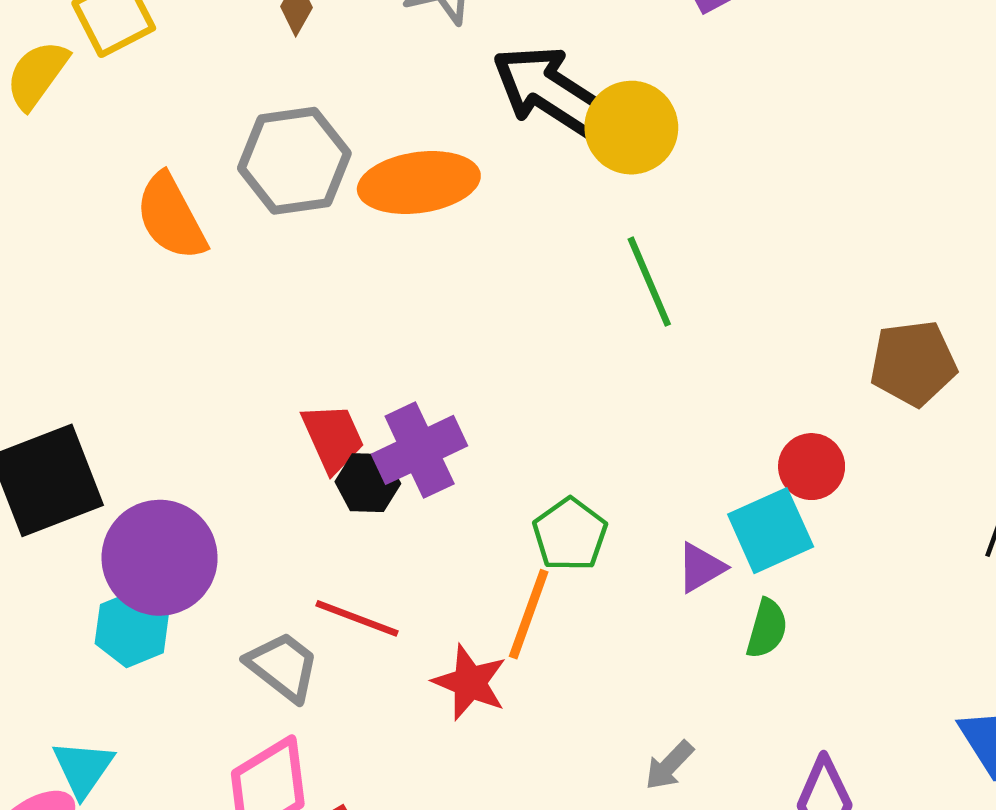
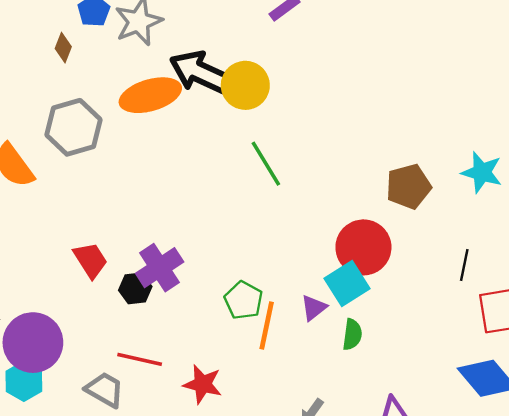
orange ellipse: (419, 183) -> (150, 95), moved
red trapezoid: (333, 438) -> (90, 260), moved
red circle: (812, 467) -> (363, 247), size x1.6
orange line: (529, 614) -> (267, 326), moved

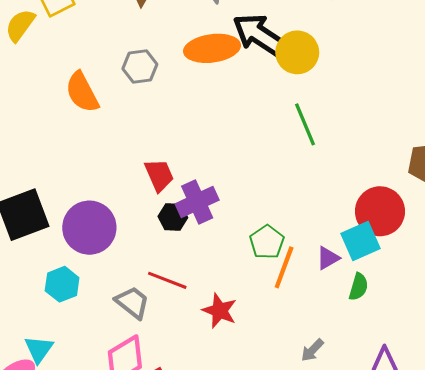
gray hexagon: (73, 127) -> (140, 66), size x0.7
red trapezoid: (90, 260) -> (159, 175), moved
purple circle: (33, 343) -> (89, 228), moved

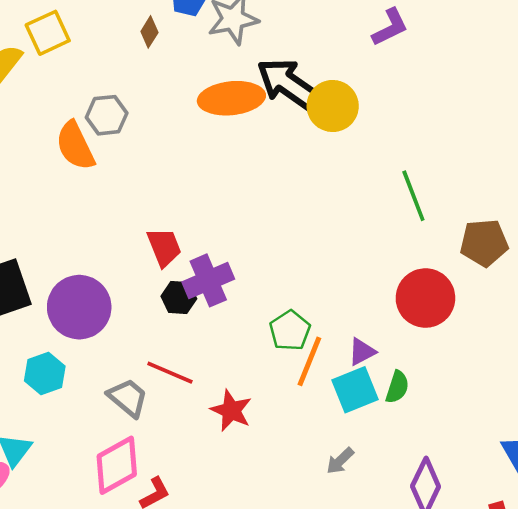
gray hexagon: (140, 66) -> (107, 115), moved
green line: (305, 124) -> (413, 196), moved
cyan square: (361, 241) -> (355, 390), moved

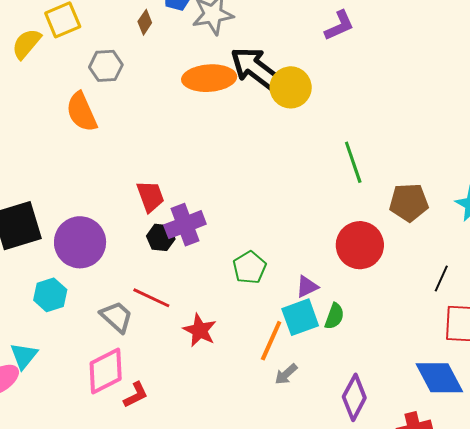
gray hexagon: (107, 115) -> (106, 66), moved
orange line: (309, 361) -> (271, 341), moved

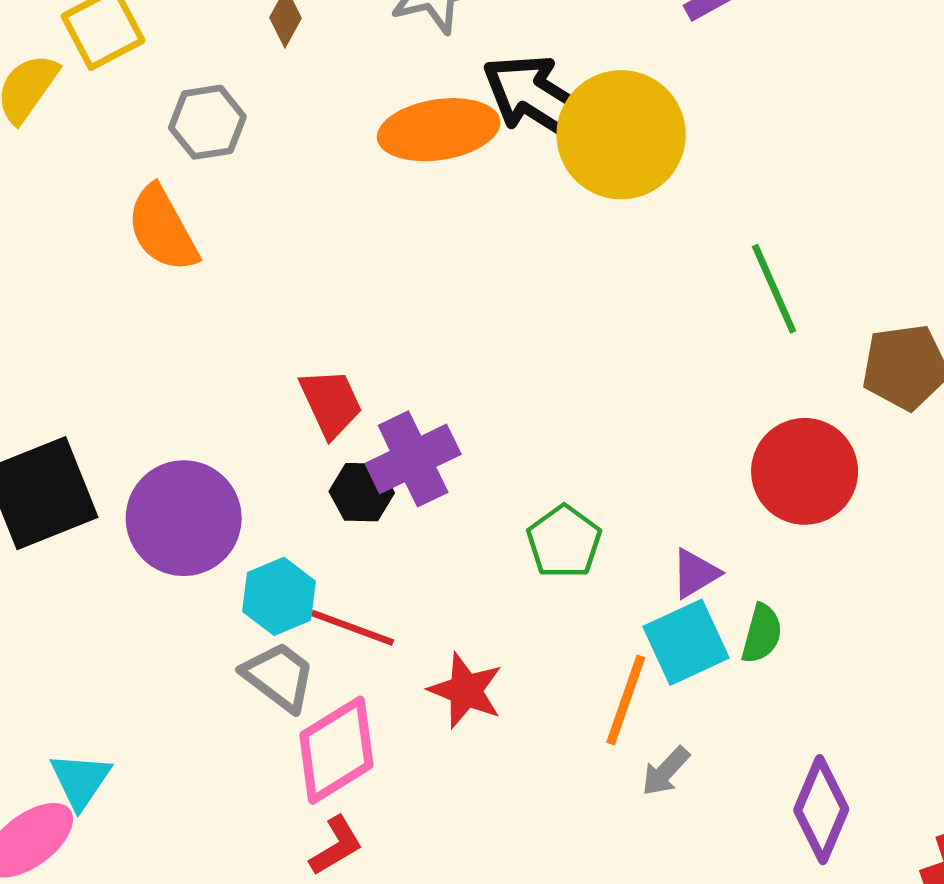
yellow circle: (291, 87) -> (621, 135), size x1.4
cyan hexagon: (50, 295) -> (279, 596), moved
pink diamond: (106, 371) -> (336, 750), moved

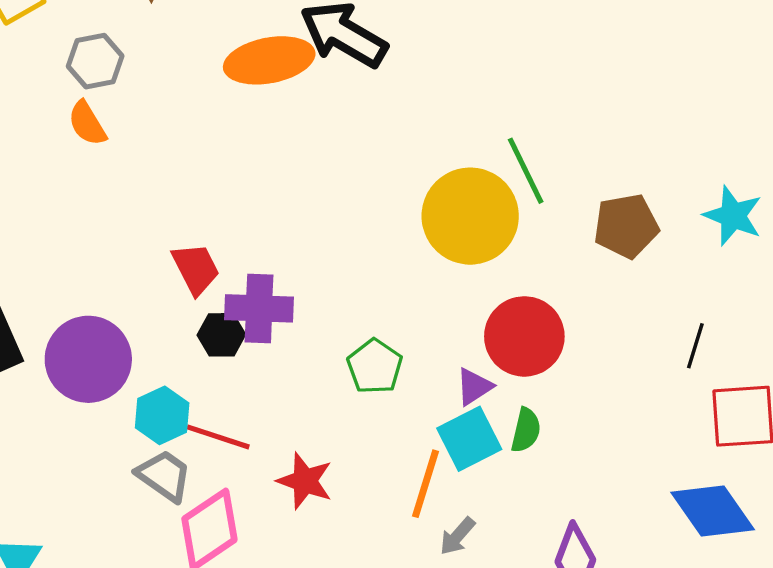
yellow circle: (621, 135) -> (470, 216), moved
orange semicircle: (162, 229) -> (87, 123), moved, size x0.7
purple cross: (413, 459) -> (259, 308), turned 30
red circle: (805, 471) -> (524, 336), moved

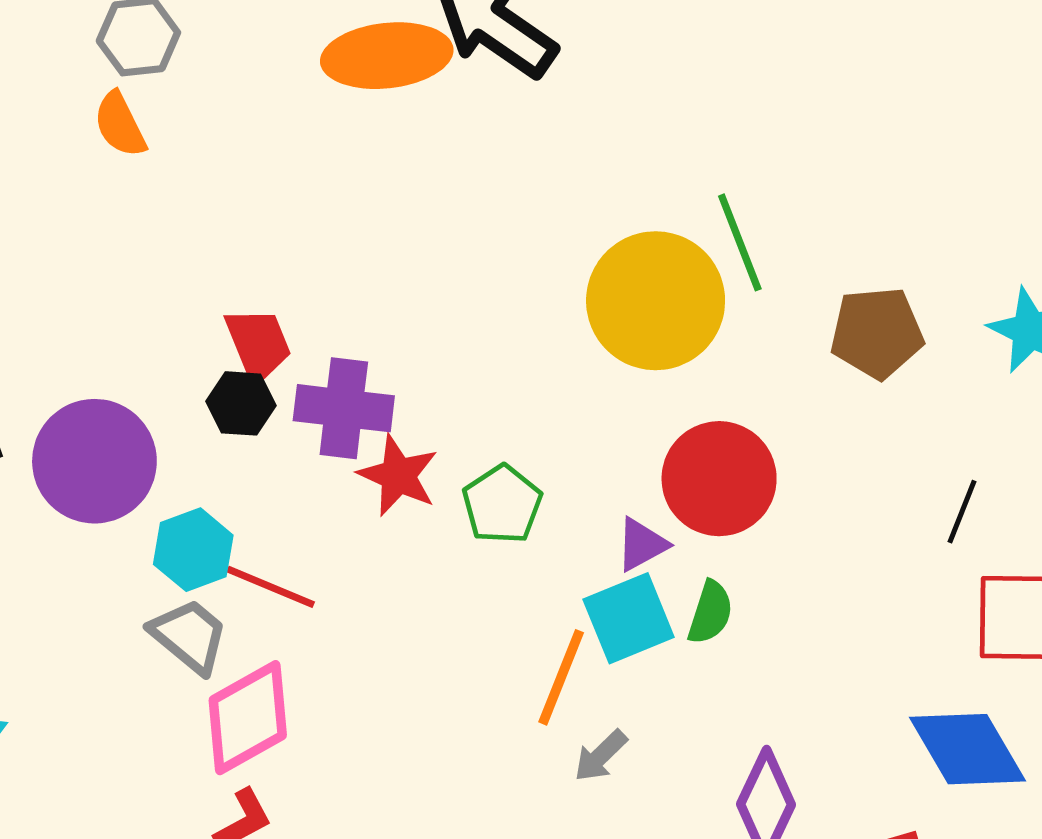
black hexagon: (221, 335) -> (241, 403), moved
red star: (305, 481) -> (398, 476), moved

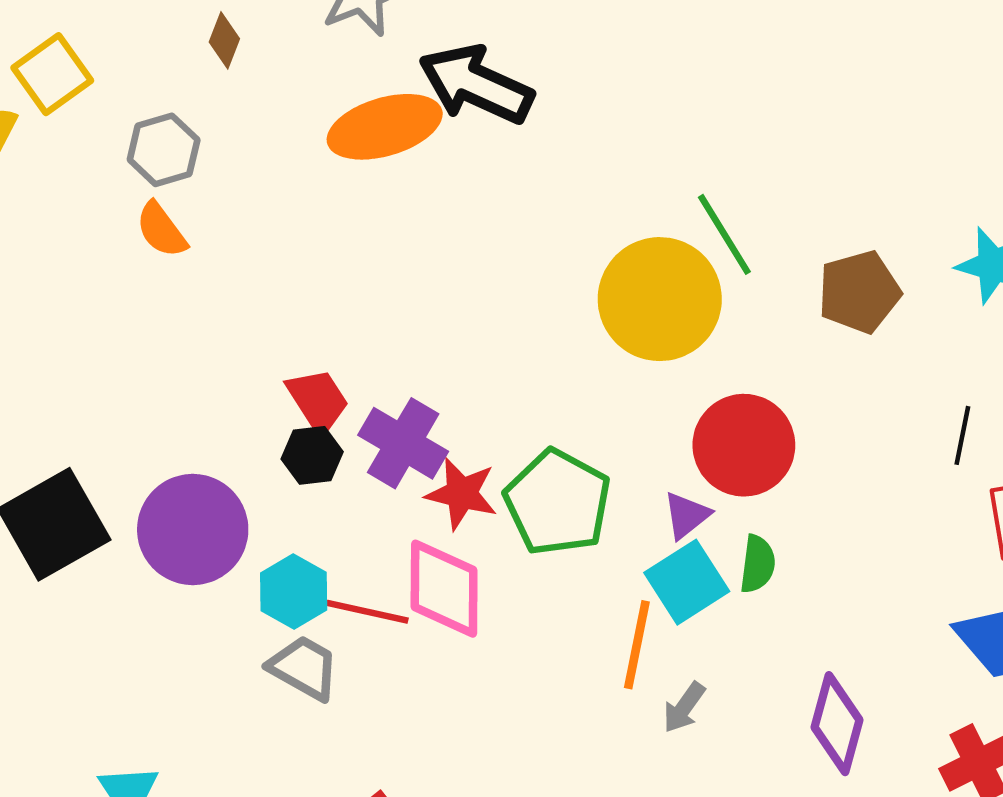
purple cross: (344, 408) -> (403, 443), turned 34
green pentagon: (502, 504) -> (558, 502), size x1.5
pink diamond: (248, 718) -> (444, 589), moved, turned -50

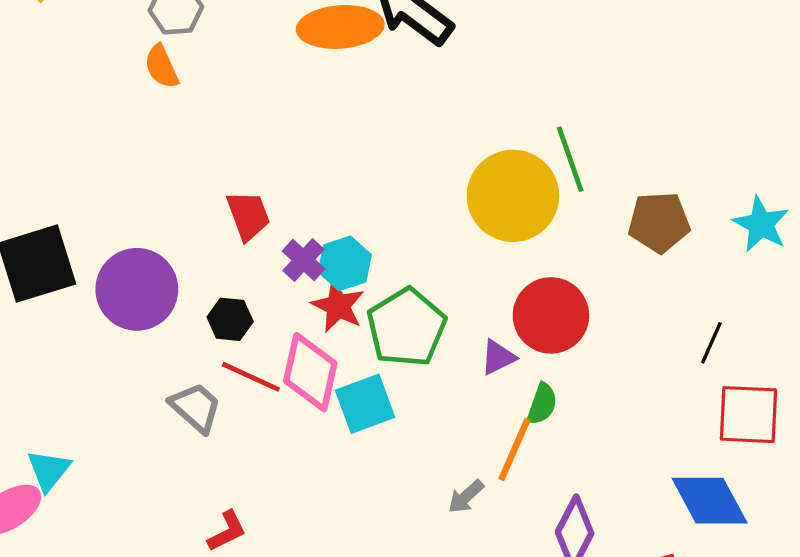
purple cross: (403, 443) -> (304, 260), size x0.7
black hexagon: (312, 455) -> (230, 319), moved
cyan square: (687, 582) -> (365, 404), moved
cyan hexagon: (294, 591) -> (345, 263), moved
orange line: (637, 645) -> (514, 450), moved

